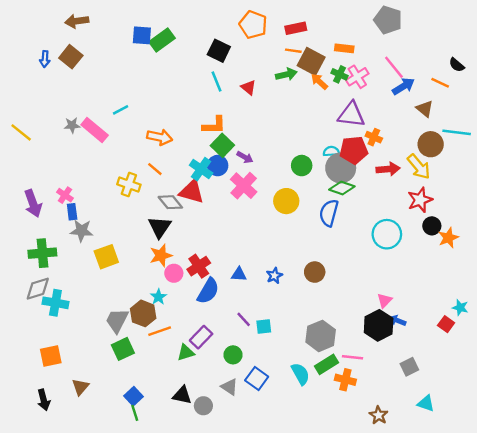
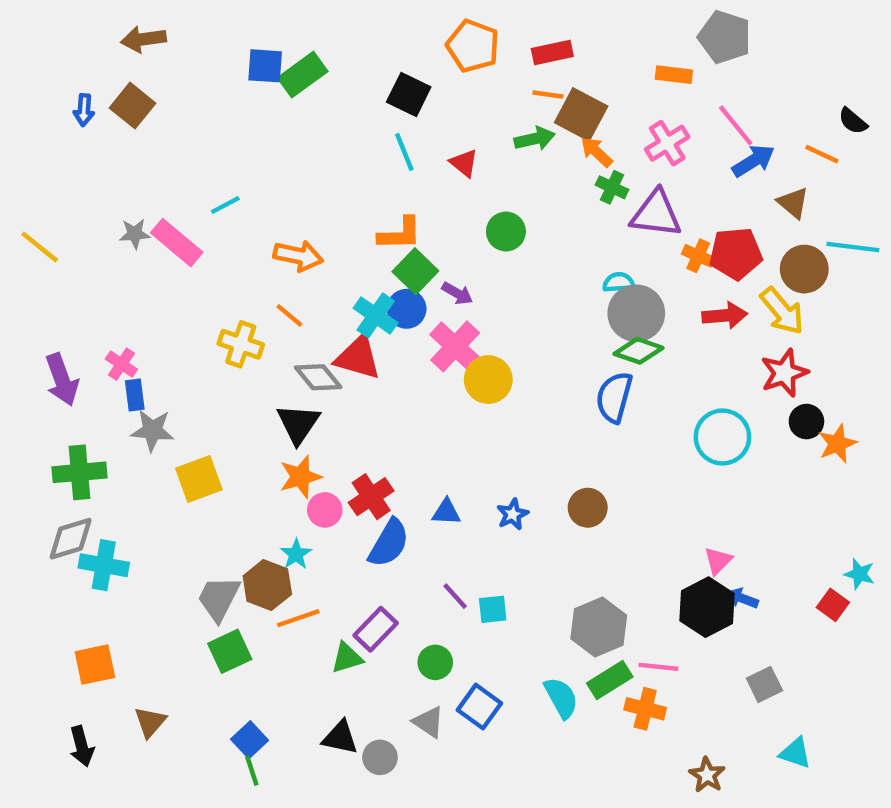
orange rectangle: (344, 48) -> (674, 75), moved
green cross: (340, 74) -> (612, 187), moved
red pentagon: (354, 150) -> (736, 254), moved
green circle: (302, 166) -> (506, 231), moved
yellow circle: (286, 201) -> (488, 380), moved

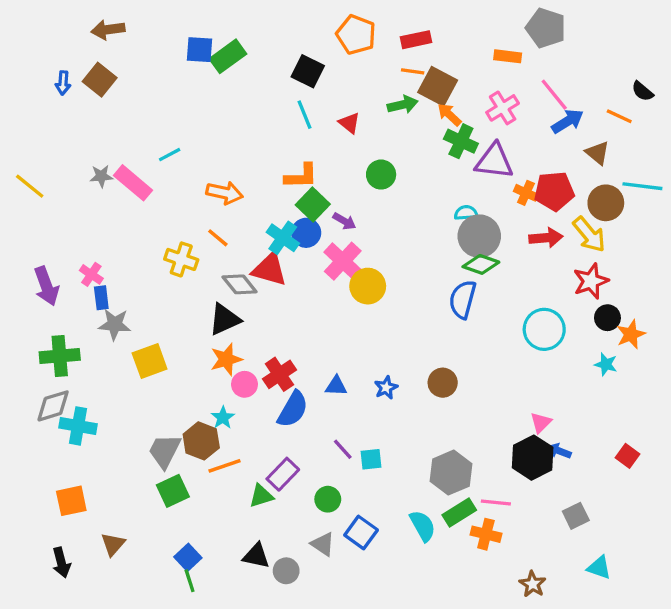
green cross: (612, 187) -> (461, 141), size x1.4
black triangle: (298, 424) -> (225, 319), turned 32
cyan star: (859, 574) -> (606, 364), moved

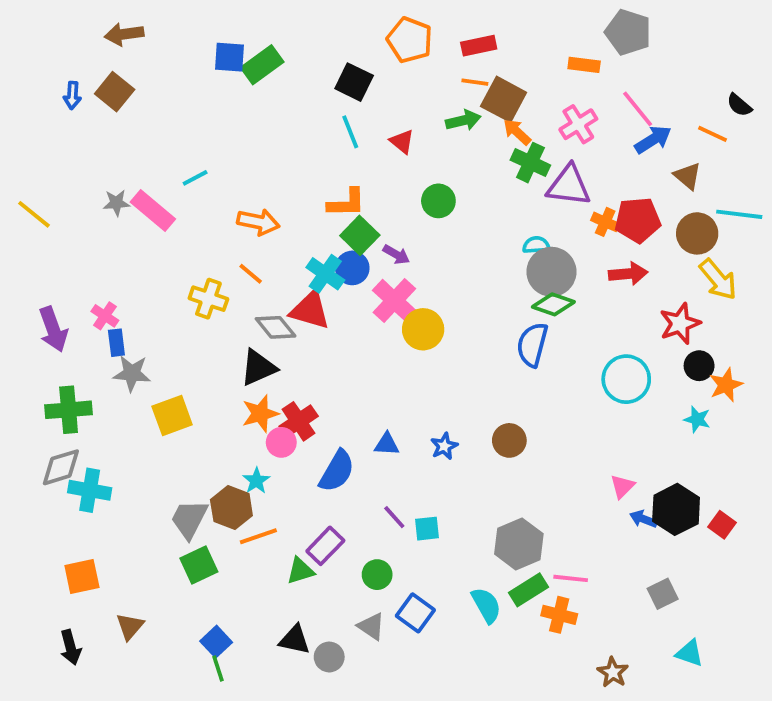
yellow arrow: (589, 234) -> (718, 279), moved
red cross: (279, 374) -> (299, 421), moved
black hexagon: (533, 458) -> (676, 509), moved

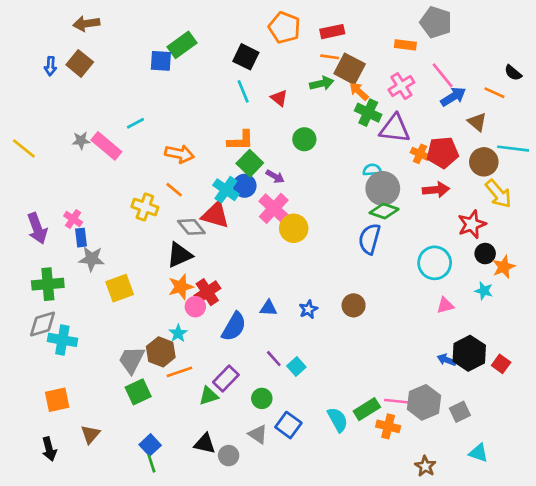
blue square: (230, 57) -> (161, 61), moved
pink triangle: (622, 486) -> (445, 305), moved, turned 30
cyan square: (427, 529) -> (296, 367), turned -36
gray hexagon: (519, 544) -> (424, 402), moved

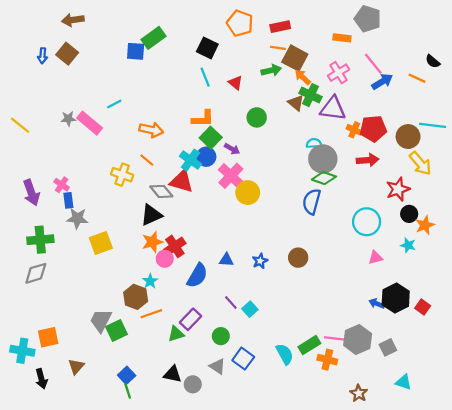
brown triangle: (477, 122) -> (296, 103), moved
cyan cross: (62, 340) -> (22, 351), moved
gray trapezoid: (132, 360) -> (101, 320), moved

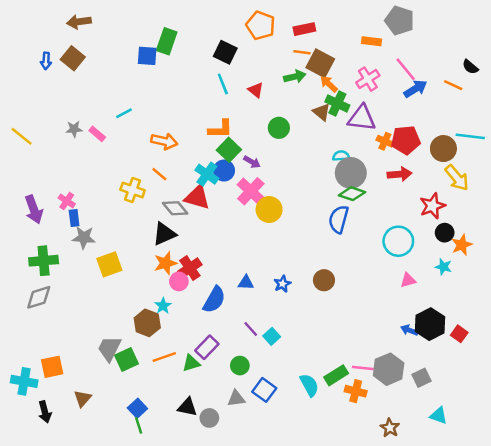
green rectangle: (154, 38) -> (167, 41), turned -35
pink rectangle: (90, 123) -> (97, 134), size x0.6
orange line: (151, 314) -> (164, 357), moved
gray triangle: (217, 366) -> (236, 398), turned -42

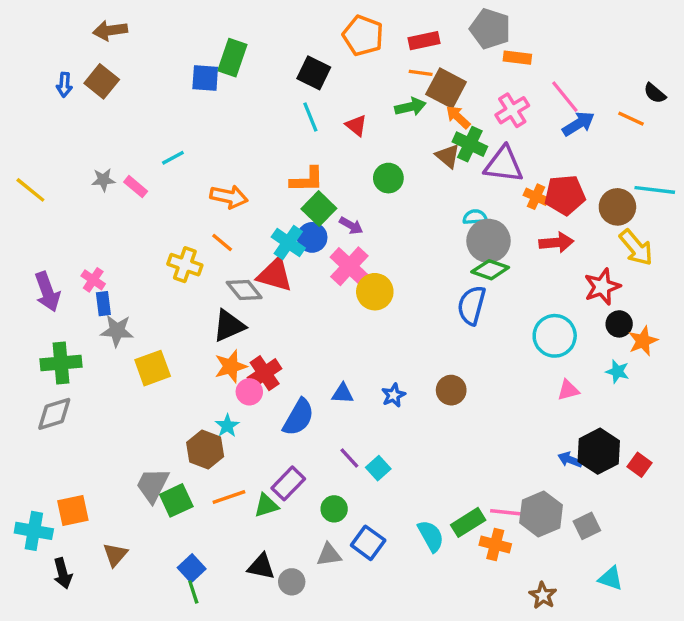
gray pentagon: (400, 21) -> (490, 29), moved

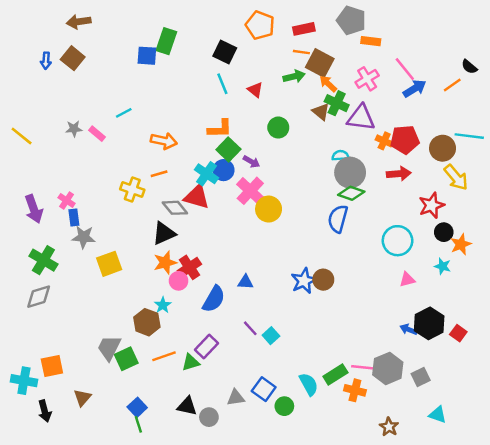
orange line: (631, 119) -> (452, 85), turned -60
orange line: (222, 243) -> (159, 174), turned -56
green cross: (61, 363) -> (43, 260), turned 36
blue star: (393, 395) -> (304, 281), moved, size x1.5
green circle: (334, 509) -> (284, 406), moved

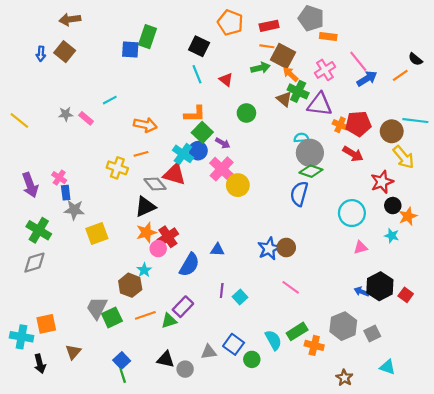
red arrow: (399, 174) -> (353, 154), turned 36
purple line: (250, 328) -> (222, 291), turned 48
pink line: (362, 367) -> (291, 287), moved, turned 30

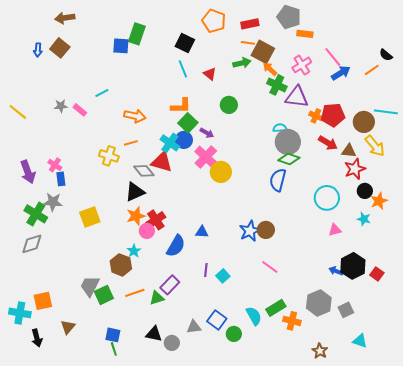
brown triangle: (284, 99) -> (349, 151), moved, turned -35
gray star: (74, 210) -> (53, 202), moved
blue square: (122, 360) -> (113, 335), turned -35

